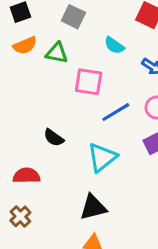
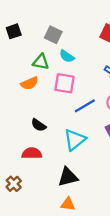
orange semicircle: (25, 45) -> (30, 83), moved
cyan semicircle: (114, 45) -> (67, 56), moved
red semicircle: (26, 176) -> (32, 153), moved

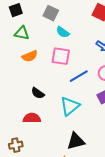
green triangle: (41, 62) -> (22, 33), moved
black triangle: (68, 177) -> (76, 141), moved
brown cross: (14, 184) -> (16, 145), turned 32

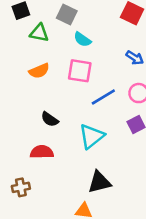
green triangle: (22, 33) -> (39, 33), moved

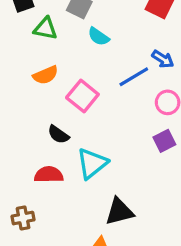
pink square: (80, 71) -> (82, 96), moved, turned 30
blue line: (103, 97) -> (134, 77), moved
cyan triangle: (92, 136) -> (92, 163), moved

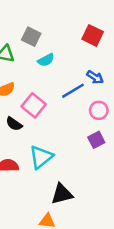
cyan semicircle: (98, 37) -> (46, 60), turned -63
black semicircle: (58, 135) -> (14, 124), moved

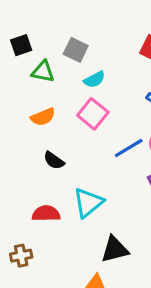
blue line: (73, 91) -> (129, 148), moved
pink square: (34, 105) -> (93, 114), moved

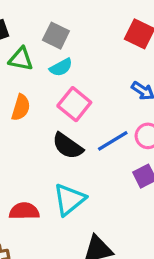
cyan semicircle: (94, 79) -> (61, 67), moved
orange semicircle: (43, 117) -> (21, 107), turned -50
black semicircle: (54, 161) -> (68, 146), moved, size x1.4

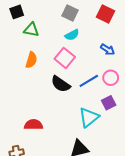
gray square: (56, 36) -> (70, 13), moved
cyan semicircle: (61, 67) -> (72, 35), moved
cyan triangle: (69, 199) -> (89, 117), moved

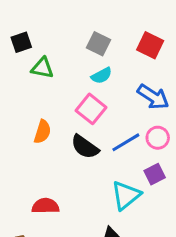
blue arrow: (108, 50) -> (153, 97), size x1.5
orange semicircle: (31, 60) -> (42, 132), moved

